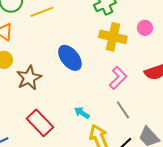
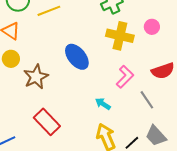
gray line: (123, 110) -> (147, 100), moved
cyan arrow: (82, 113) -> (103, 104), moved

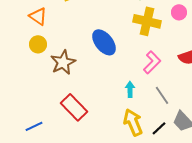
gray line: (147, 100) -> (162, 95), moved
cyan arrow: (103, 104) -> (130, 89), turned 56

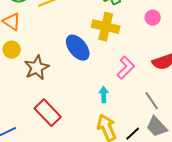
yellow cross: (147, 21) -> (106, 27), moved
gray line: (162, 95) -> (152, 101), moved

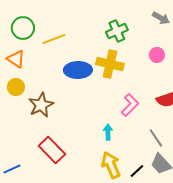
blue ellipse: (78, 48) -> (78, 70), moved, turned -52

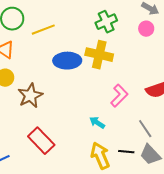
pink circle: (157, 55) -> (146, 29), moved
cyan arrow: (108, 132) -> (97, 123), turned -56
black line: (137, 171) -> (126, 152), moved, turned 49

